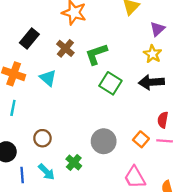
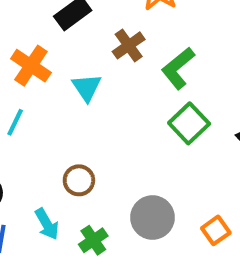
green L-shape: (96, 54) -> (178, 68), turned -35
brown circle: (42, 138) -> (79, 180), moved
cyan arrow: (46, 172) -> (47, 224), moved

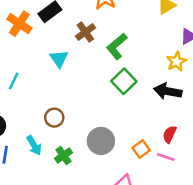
orange cross: (31, 66) -> (19, 24), moved

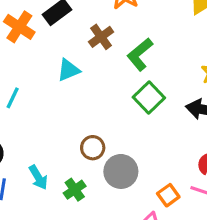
cyan triangle: (59, 59) -> (68, 70), turned 42
brown circle: (54, 118) -> (93, 148), moved
orange square: (141, 149) -> (168, 195), moved

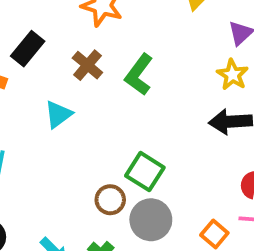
green square: (149, 98) -> (145, 172), moved

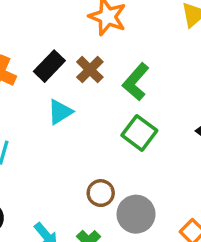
black rectangle: (28, 49) -> (49, 66), moved
green square: (145, 172) -> (139, 133), moved

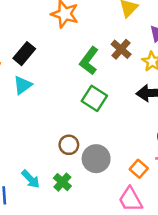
brown cross: (90, 70) -> (121, 49), moved
cyan triangle: (60, 112) -> (23, 85), moved

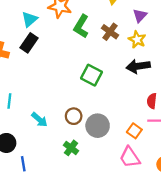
green L-shape: (89, 61) -> (81, 26), moved
cyan triangle: (23, 85) -> (30, 19), moved
cyan arrow: (31, 179) -> (39, 120), moved

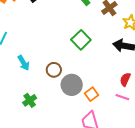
orange square: (134, 131) -> (91, 94), moved
green cross: (71, 148) -> (30, 100), moved

